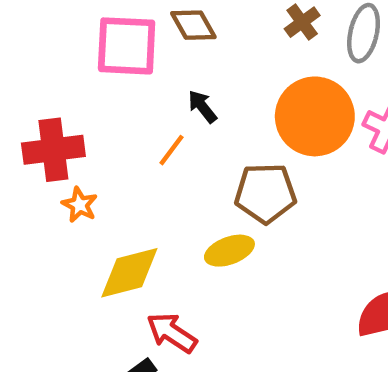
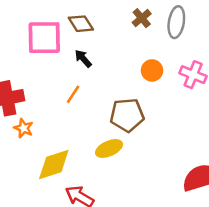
black arrow: (202, 107) -> (83, 59), moved
orange circle: (315, 116) -> (152, 70), size x0.5

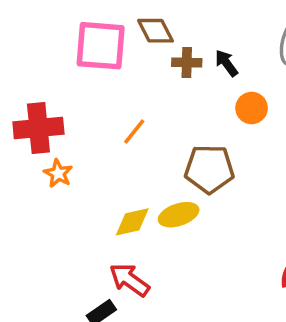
brown cross: (142, 18) -> (187, 63), moved, turned 36
black arrow: (83, 59) -> (226, 63), moved
yellow diamond: (54, 164) -> (132, 222), moved, size x0.7

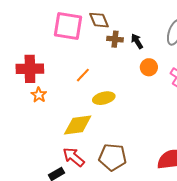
brown pentagon: (209, 169) -> (113, 157), moved
yellow ellipse: (179, 215) -> (104, 98), moved
yellow diamond: (132, 222) -> (78, 125), size x1.4

